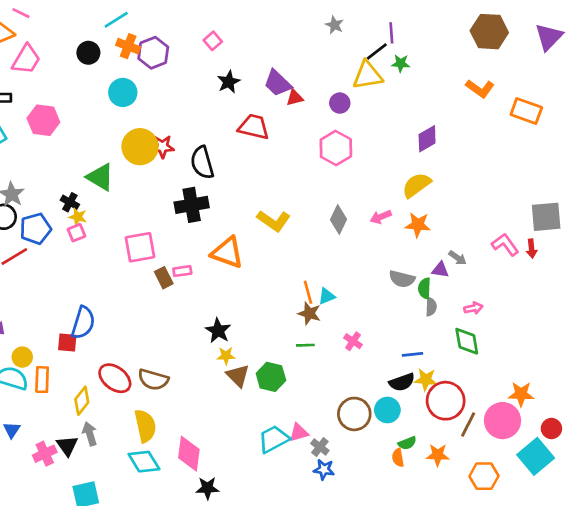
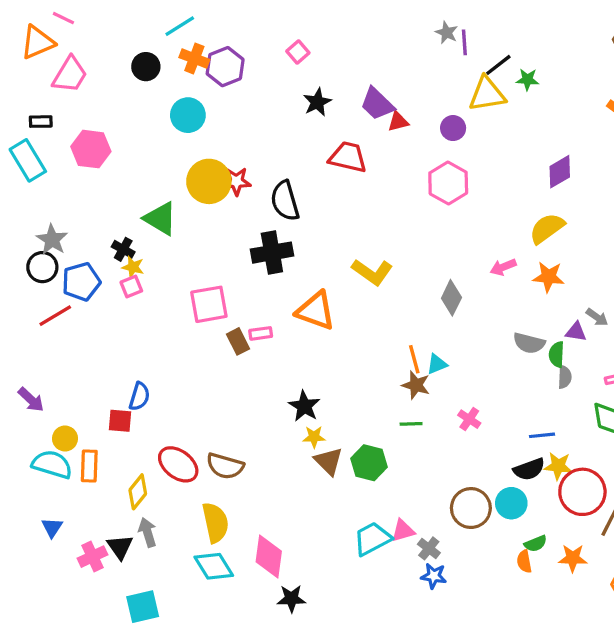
purple line: (391, 33) -> (464, 42), moved
gray diamond: (338, 219) -> (451, 298), moved
blue semicircle: (83, 323) -> (139, 396), size x0.7

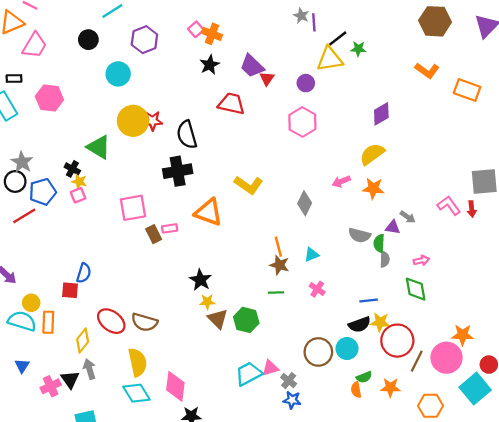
orange cross: (194, 59) -> (212, 34), moved
red triangle: (398, 122) -> (267, 79), turned -42
cyan triangle: (437, 364) -> (311, 255), moved

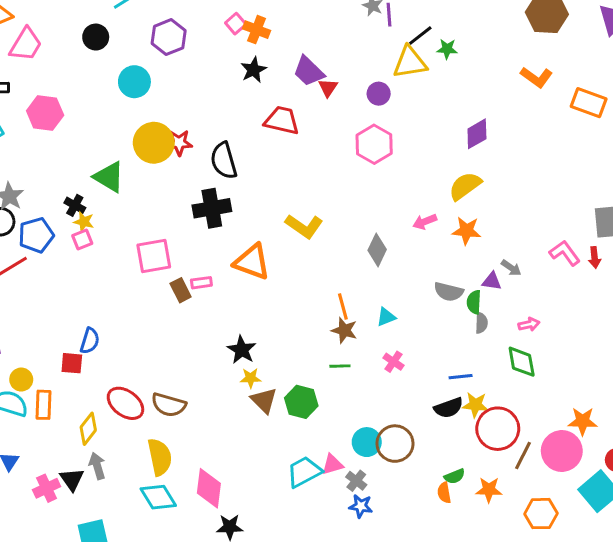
cyan circle: (347, 349) -> (367, 442), moved

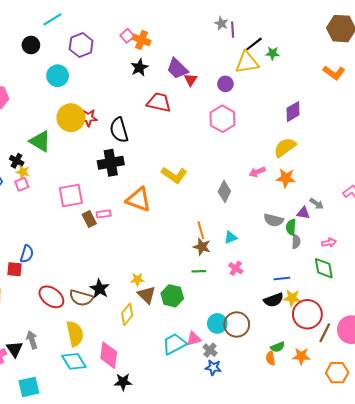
black star: (242, 350) -> (100, 289), moved
yellow diamond: (88, 429) -> (127, 314), moved

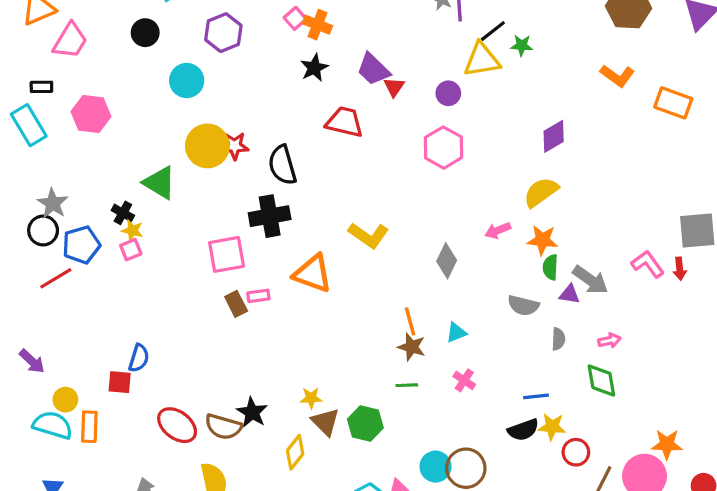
pink square: (71, 195) -> (227, 254), moved
gray arrow: (317, 204) -> (590, 280), size x1.6
green semicircle: (291, 227) -> (550, 267), moved
red circle: (307, 314) -> (576, 452), size x0.6

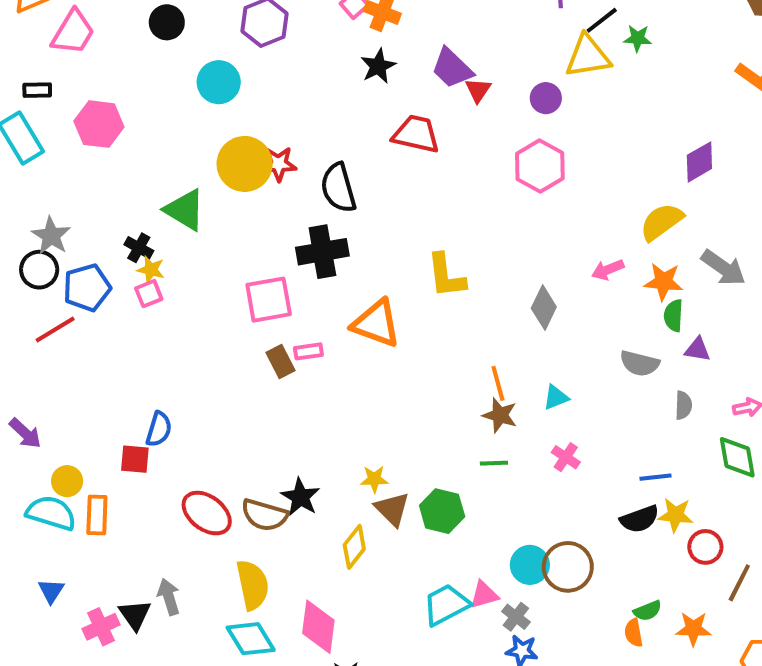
purple diamond: (554, 136) -> (699, 162), moved
yellow L-shape: (369, 235) -> (446, 276), turned 48
gray arrow: (590, 280) -> (723, 268), moved

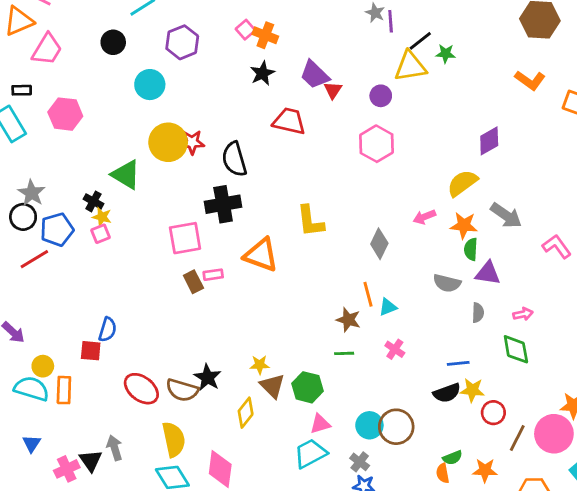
purple triangle: (697, 349) -> (488, 273), size x1.4
orange line: (498, 383) -> (368, 294), moved
pink triangle: (484, 595) -> (320, 424), moved

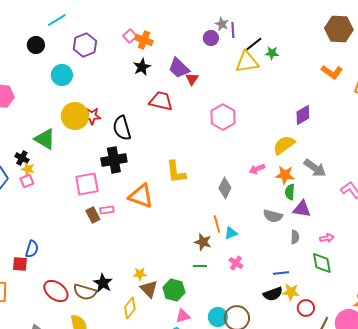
purple circle: (381, 96) -> (211, 38), moved

